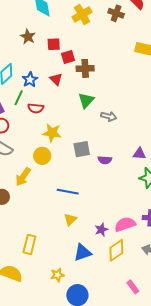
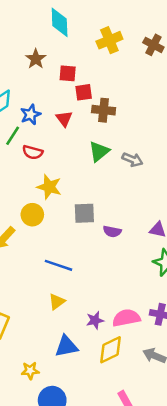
gray arrow: (109, 116) -> (132, 160), moved

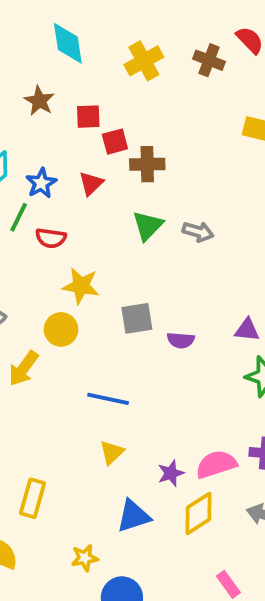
red triangle: (64, 119) -> (91, 183), turned 30

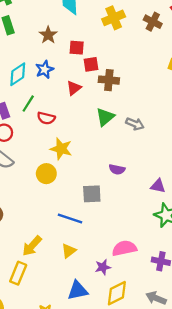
blue star: (41, 183) -> (45, 70), moved
gray square: (137, 318) -> (92, 194), moved
purple semicircle: (181, 340) -> (117, 169), moved
yellow arrow: (23, 368) -> (32, 246), moved
pink semicircle: (216, 464) -> (124, 248), moved

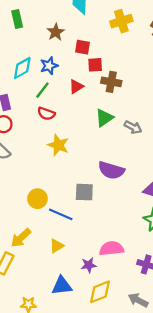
green line: (28, 104) -> (42, 90), moved
purple semicircle: (117, 169) -> (111, 170), size x1.6
yellow circle: (46, 174) -> (37, 199), moved

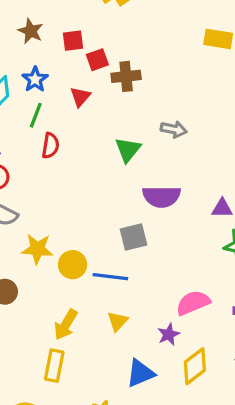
red semicircle: (46, 114) -> (50, 146), turned -84
green triangle: (104, 118) -> (128, 150), moved
yellow star: (58, 145) -> (37, 249), moved

